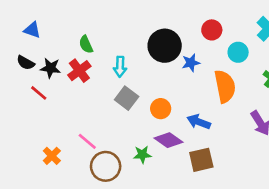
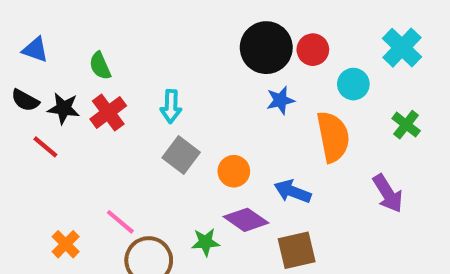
green semicircle: (86, 44) -> (100, 66), moved
black circle: (165, 46) -> (266, 48), moved

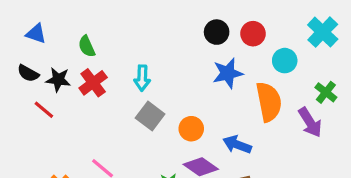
black circle: (266, 48) -> (217, 32), size x0.6
blue star: (280, 100) -> (228, 73), size x1.4
purple arrow: (388, 193) -> (310, 122), moved

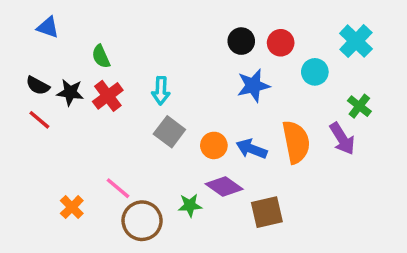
blue triangle: (36, 34) -> (48, 27), moved
orange semicircle: (269, 102) -> (296, 142), moved
red line: (44, 110) -> (39, 120), moved
blue arrow: (237, 145) -> (252, 149), moved

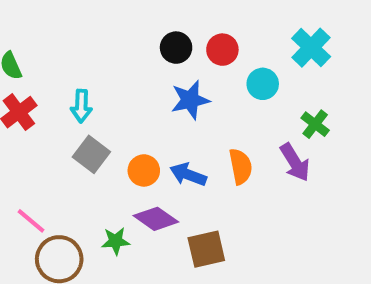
orange semicircle: (296, 142) -> (241, 166), size x0.7

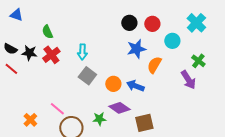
orange semicircle: (241, 166) -> (154, 65), moved, turned -138

